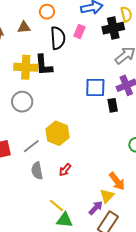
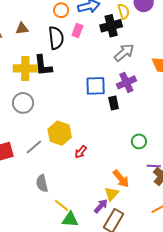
orange circle: (47, 12) -> (61, 10), moved
red arrow: (65, 170) -> (81, 152), moved
gray semicircle: (37, 171) -> (42, 183), moved

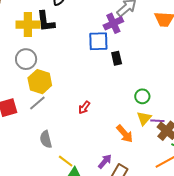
purple cross: (126, 82) -> (113, 23), moved
yellow hexagon: (60, 133) -> (40, 82), moved
yellow triangle: (112, 194) -> (144, 118), moved

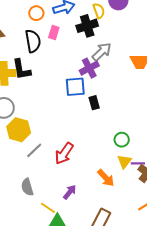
gray line: (37, 103) -> (34, 150), moved
red arrow: (84, 107) -> (64, 153), size x1.6
purple arrow: (105, 161) -> (70, 192), moved

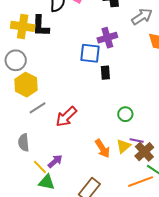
gray arrow: (102, 52) -> (142, 17), moved
yellow triangle: (124, 162) -> (123, 146), moved
purple arrow: (70, 192) -> (55, 161), moved

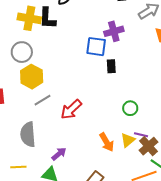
gray semicircle: (24, 143) -> (28, 134), size x1.4
yellow line: (40, 167) -> (18, 167), moved, turned -49

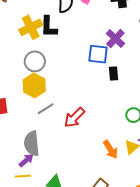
yellow cross: (29, 18) -> (31, 27), turned -35
purple cross: (114, 31) -> (115, 39), turned -30
gray circle: (22, 52) -> (35, 61), moved
purple arrow: (59, 154) -> (26, 160), moved

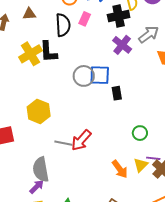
purple cross: (115, 39) -> (122, 45), moved
gray circle: (35, 61) -> (84, 76), moved
gray line: (46, 109) -> (63, 143), moved, turned 48

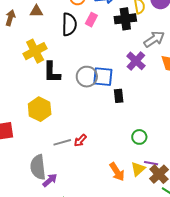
purple cross: (122, 45) -> (136, 61), moved
black L-shape: (48, 52) -> (52, 72), moved
red arrow: (81, 140) -> (80, 140), size x0.6
gray line: (63, 143) -> (62, 142), turned -30
purple arrow: (37, 187) -> (50, 180), moved

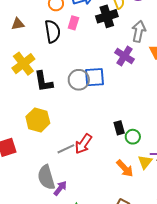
gray arrow: (154, 39) -> (139, 31), turned -35
black rectangle: (119, 96) -> (119, 128), moved
green circle: (139, 137) -> (133, 137), moved
red arrow: (80, 140) -> (83, 144), size x1.5

